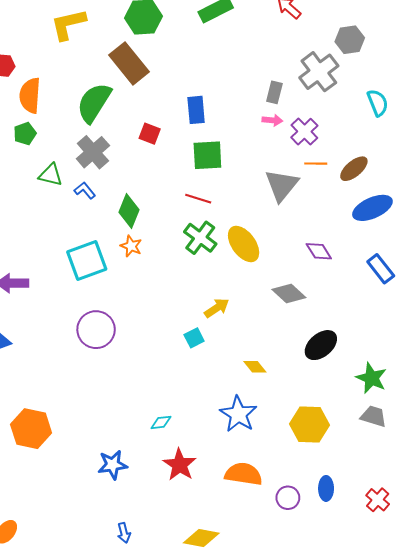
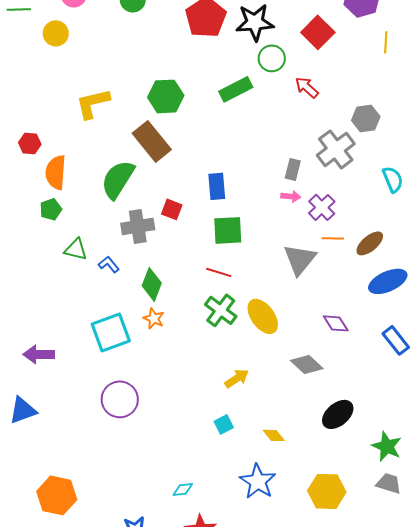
gray cross: (93, 152) -> (138, 226), moved, turned 32
cyan square: (194, 338) -> (224, 424), moved

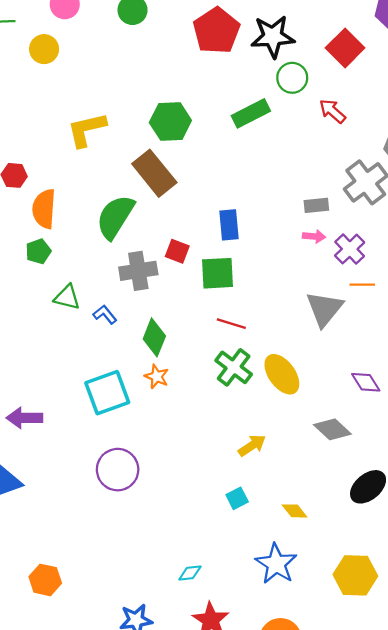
gray rectangle: (293, 169) -> (316, 205), turned 70
green square: (228, 230) -> (218, 273), moved
orange hexagon: (57, 495) -> (45, 580), size x0.7

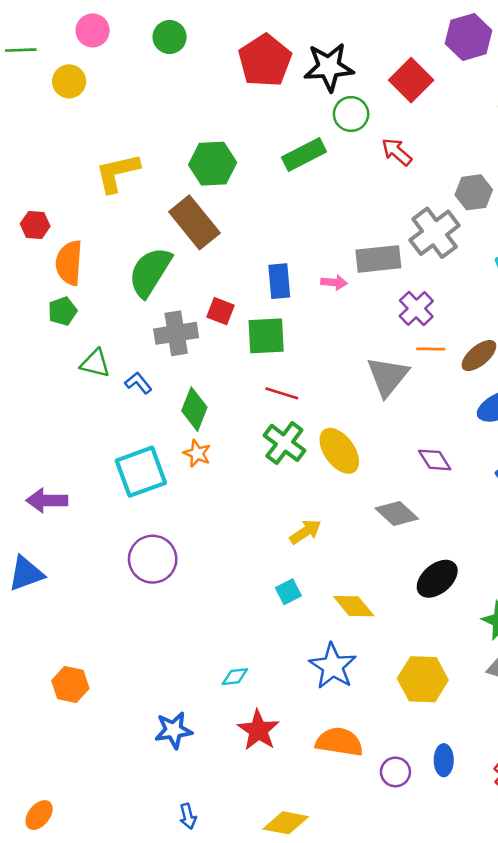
gray rectangle: (316, 205) -> (378, 259), size x1.6
pink arrow: (314, 236) -> (334, 282), moved
yellow diamond: (295, 511) -> (354, 606), size x1.4

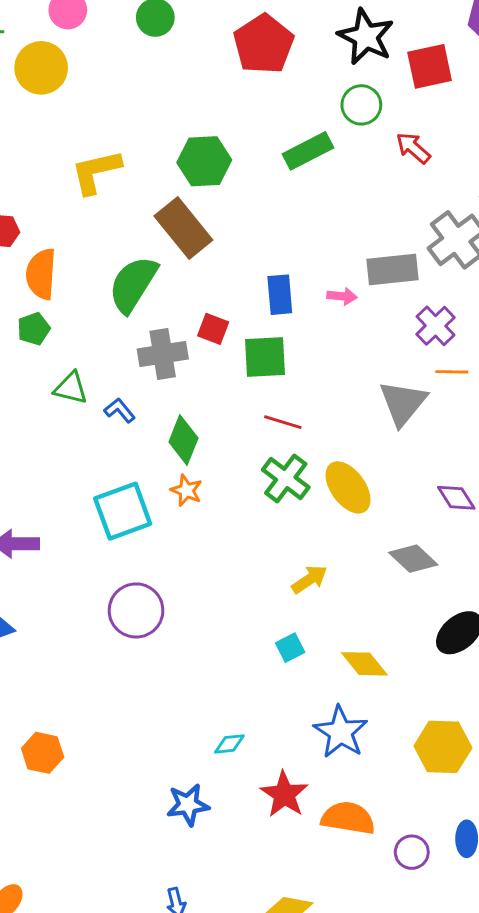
black star: (329, 67) -> (366, 37), moved, turned 30
red square: (411, 80) -> (430, 66), turned 33
yellow circle: (69, 81) -> (41, 68), size x1.4
blue star: (174, 730) -> (188, 805), moved
red star: (258, 730) -> (284, 794), moved

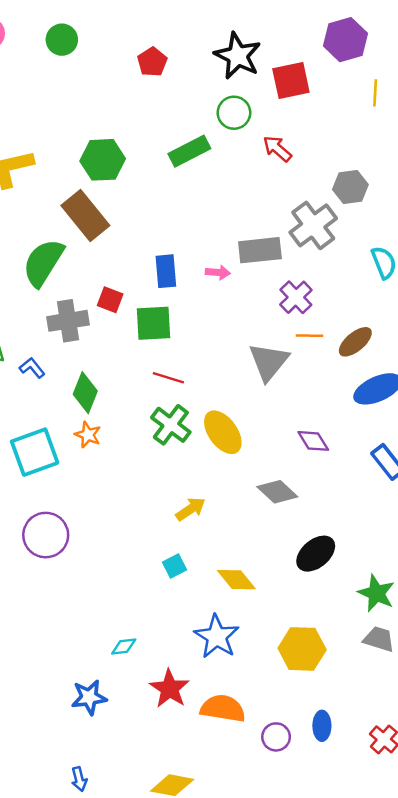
red pentagon: (264, 44) -> (152, 62), size x0.6

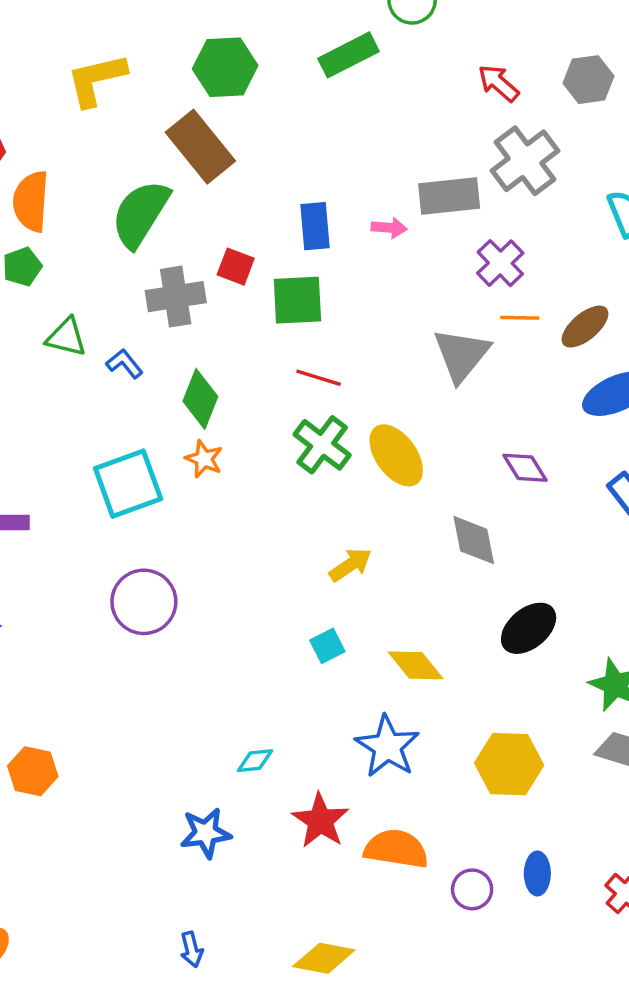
red arrow: (277, 149) -> (499, 83), moved
gray hexagon: (350, 187) -> (589, 80), moved
gray diamond: (277, 492) -> (474, 540), turned 36

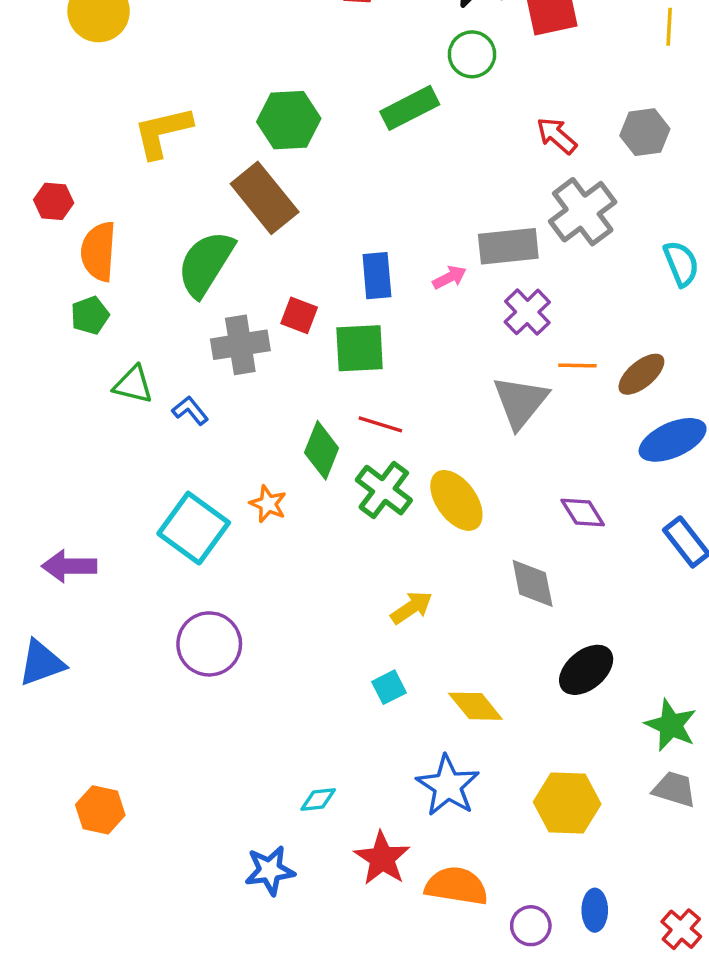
pink arrow: (389, 228) -> (450, 277), turned -32
purple cross: (500, 263) -> (527, 312), moved
green diamond: (200, 399) -> (322, 450), moved
cyan square: (128, 484) -> (194, 528), turned -34

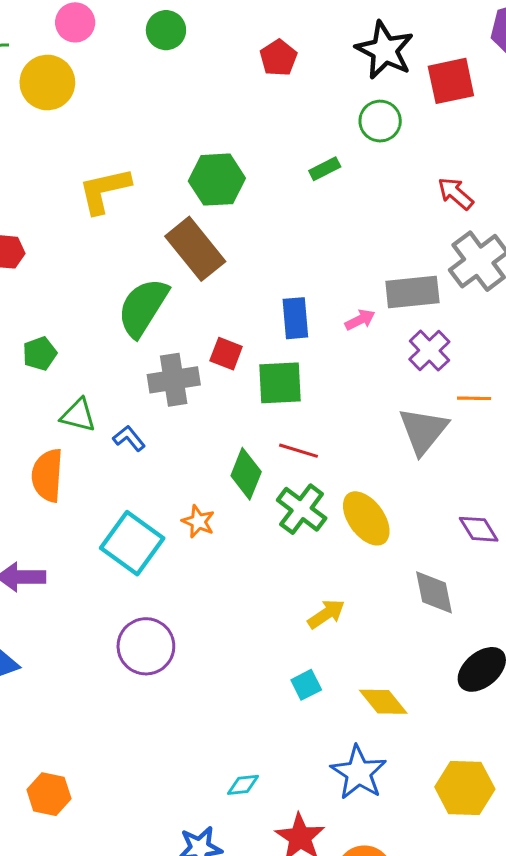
green rectangle: (410, 108) -> (325, 169), size x0.6
orange semicircle: (99, 251) -> (47, 475), moved

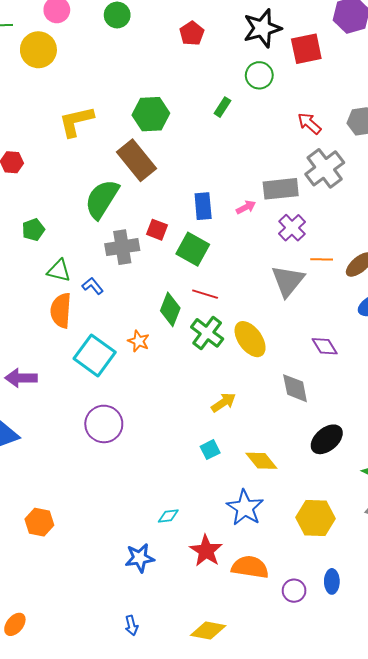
black star: (385, 50) -> (262, 28), turned 30
green rectangle: (325, 169) -> (222, 107), turned -30
green square: (280, 383) -> (193, 249), turned 32
orange semicircle: (47, 475) -> (61, 310), moved

